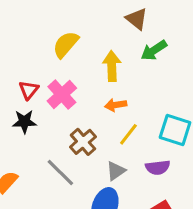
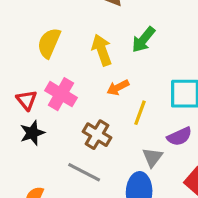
green arrow: (154, 50) -> (143, 40), moved
gray triangle: (116, 171) -> (152, 157), moved

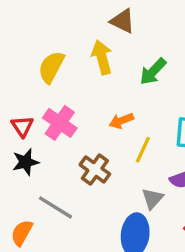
yellow arrow: (102, 50) -> (102, 57), moved
gray line: (84, 172) -> (55, 207), moved

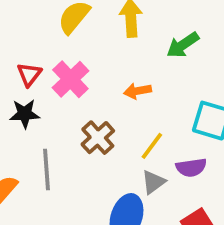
yellow line: (143, 150) -> (152, 146), moved
gray line: (55, 207) -> (47, 170), turned 42

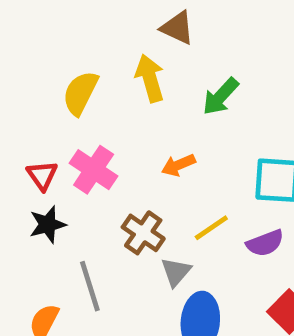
yellow line: (152, 146) -> (211, 228), turned 32
gray triangle: (153, 182) -> (176, 272), moved

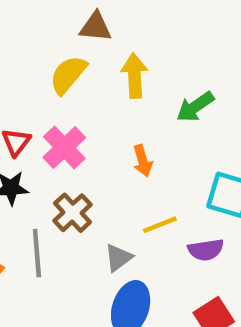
brown triangle: (177, 28) -> (96, 27), moved, turned -32
orange arrow: (178, 165) -> (143, 161), turned -96
brown cross: (143, 233) -> (73, 213), moved

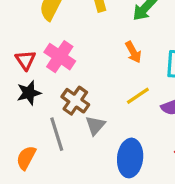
orange arrow: (143, 161) -> (133, 52), moved
gray triangle: (118, 258) -> (95, 125), moved

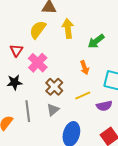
red triangle: (25, 60) -> (16, 50), moved
brown cross: (75, 101) -> (54, 87), moved

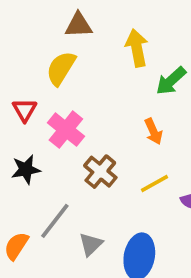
yellow arrow: (68, 28) -> (137, 48), moved
gray triangle: (53, 110) -> (91, 244), moved
gray line: (28, 111) -> (55, 221), turned 50

